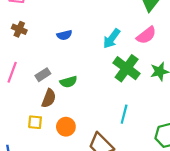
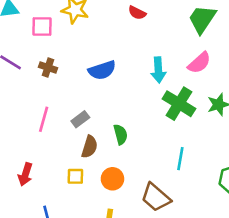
blue semicircle: (64, 35) -> (102, 70), size x1.5
cyan arrow: (112, 39) -> (158, 70), turned -36
green semicircle: (68, 82) -> (120, 134), moved, turned -84

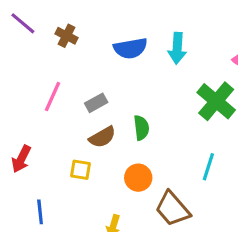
cyan arrow: (158, 70) -> (177, 48), moved
brown semicircle: (90, 147) -> (102, 137), turned 35
orange circle: (112, 179) -> (138, 178), moved

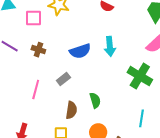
gray rectangle: (96, 103) -> (63, 79), moved
brown semicircle: (102, 137) -> (71, 110), turned -42

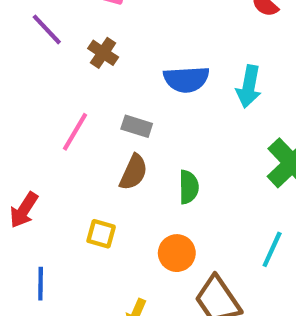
gray rectangle: (63, 79) -> (137, 126), turned 40
brown semicircle: (71, 110) -> (133, 172), moved

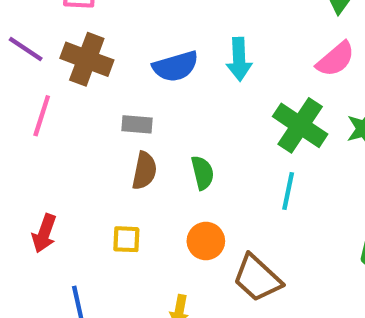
brown cross: (103, 53) -> (87, 59), size x1.6
pink line: (75, 132) -> (42, 116), moved
cyan line: (272, 249) -> (288, 191), moved

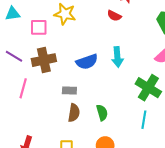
brown cross: (87, 59) -> (44, 60), turned -30

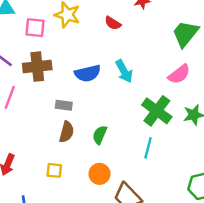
red semicircle: (114, 16) -> (113, 23), moved
cyan arrow: (117, 57) -> (124, 71), turned -30
green semicircle: (102, 113) -> (100, 135), turned -147

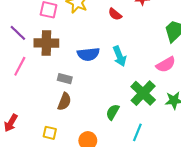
green semicircle: (100, 135) -> (113, 112), moved
cyan line: (148, 148) -> (137, 132), moved

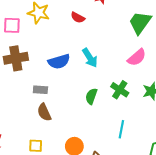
green cross: (143, 93) -> (120, 90), size x0.7
brown semicircle: (64, 102) -> (44, 112), turned 144
green semicircle: (113, 112) -> (91, 96), moved

